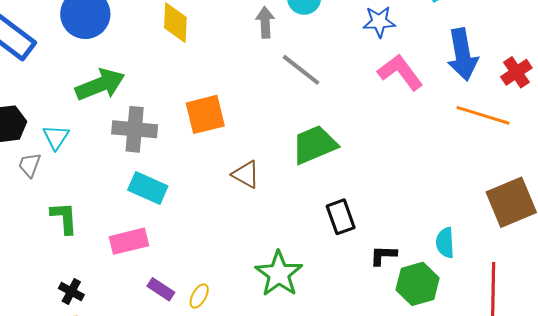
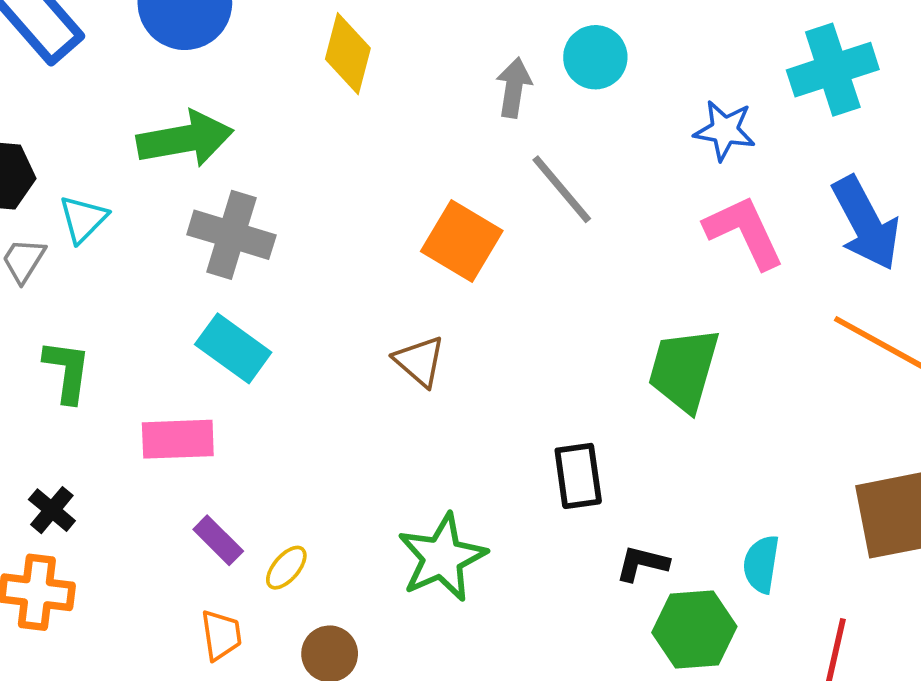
blue arrow: (462, 55) -> (866, 223), turned -30
orange square: (205, 114) -> (462, 241), moved, turned 33
green trapezoid: (314, 145) -> (684, 370), moved, turned -63

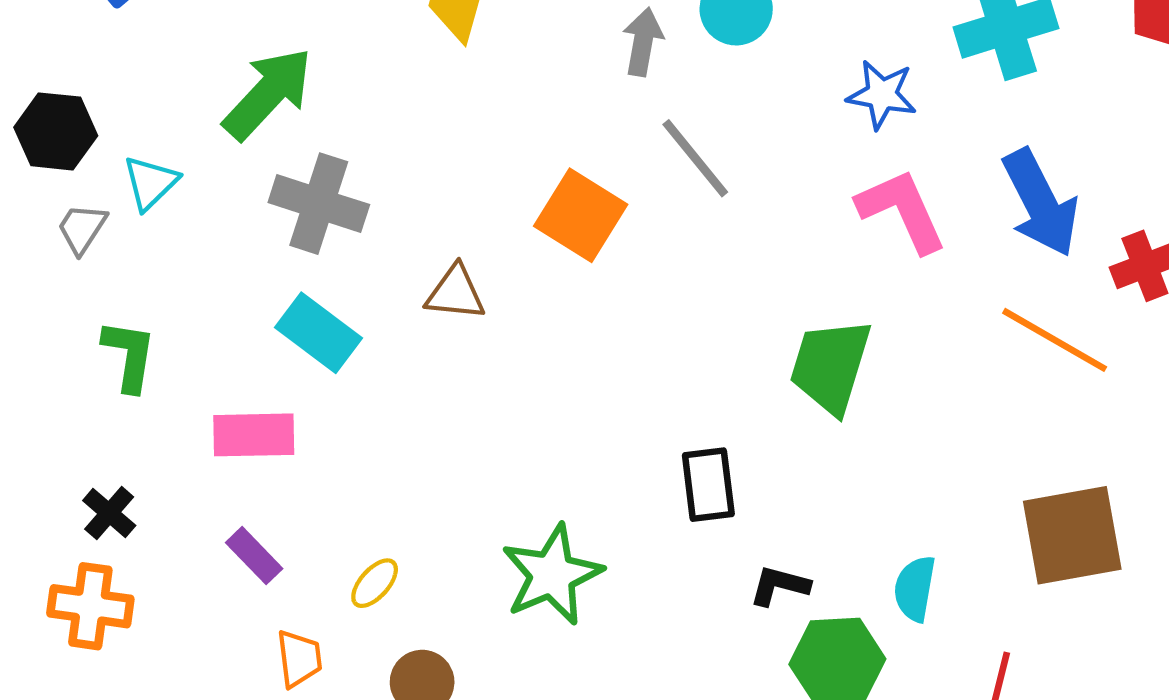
green arrow: (185, 139) -> (268, 94), turned -38
brown triangle: (420, 361) -> (455, 293), moved, turned -36
purple rectangle: (218, 540) -> (254, 556), moved

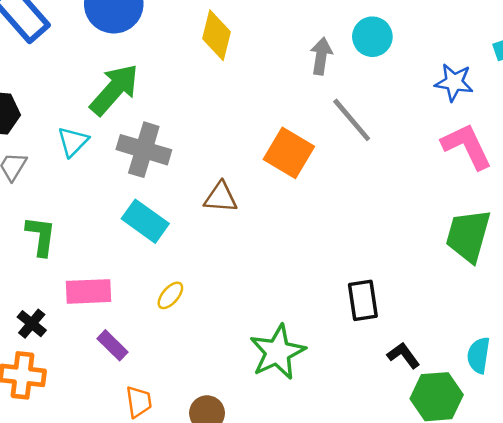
cyan triangle: (150, 183) -> (73, 142), moved
green trapezoid: (830, 366) -> (468, 236), moved
pink rectangle: (254, 435) -> (88, 291), moved
yellow ellipse: (375, 583) -> (170, 295), moved
black L-shape: (779, 586) -> (404, 355), turned 40

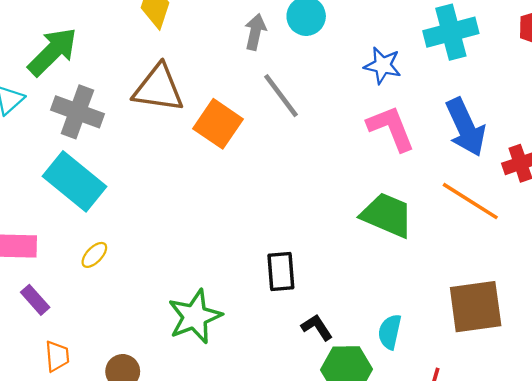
brown triangle: (221, 197) -> (158, 88), moved, size x1.6
cyan rectangle: (145, 221) -> (75, 181), size x1.4
green trapezoid: (468, 236) -> (387, 215), turned 94

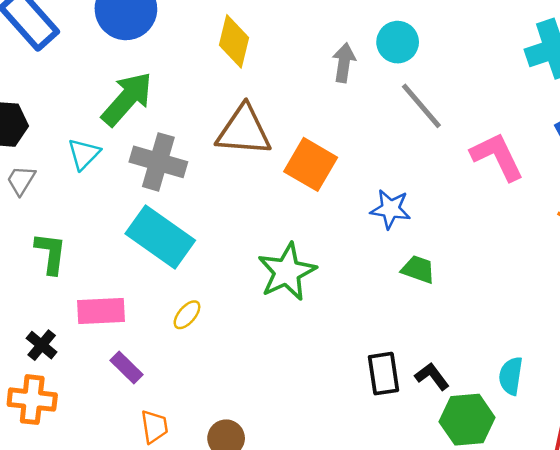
blue star: (383, 65) -> (390, 209), moved
gray line: (281, 96) -> (421, 106), moved
green trapezoid: (387, 215) -> (418, 269), moved, size x0.6
black rectangle: (281, 271) -> (383, 374), moved
green star: (195, 317) -> (287, 272), moved

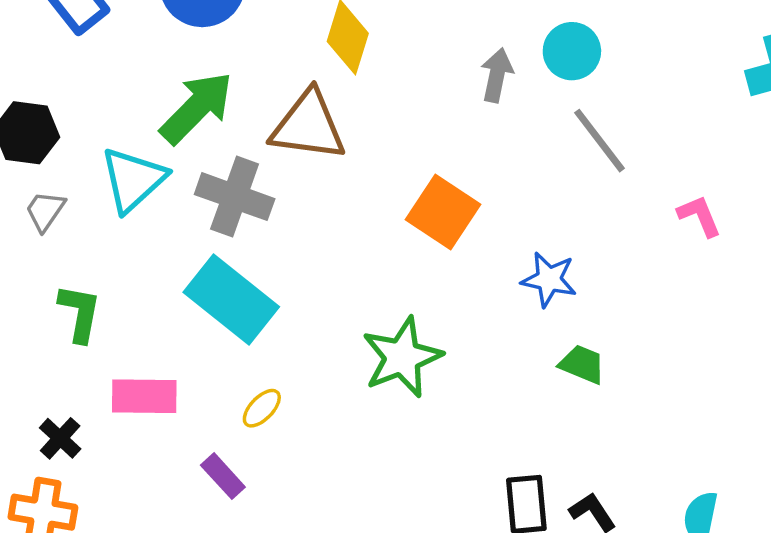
brown triangle: (244, 131) -> (308, 126), moved
cyan triangle: (84, 154) -> (133, 180), size x1.5
pink L-shape: (497, 157) -> (699, 216), size x0.6
purple rectangle: (126, 367) -> (223, 476), moved

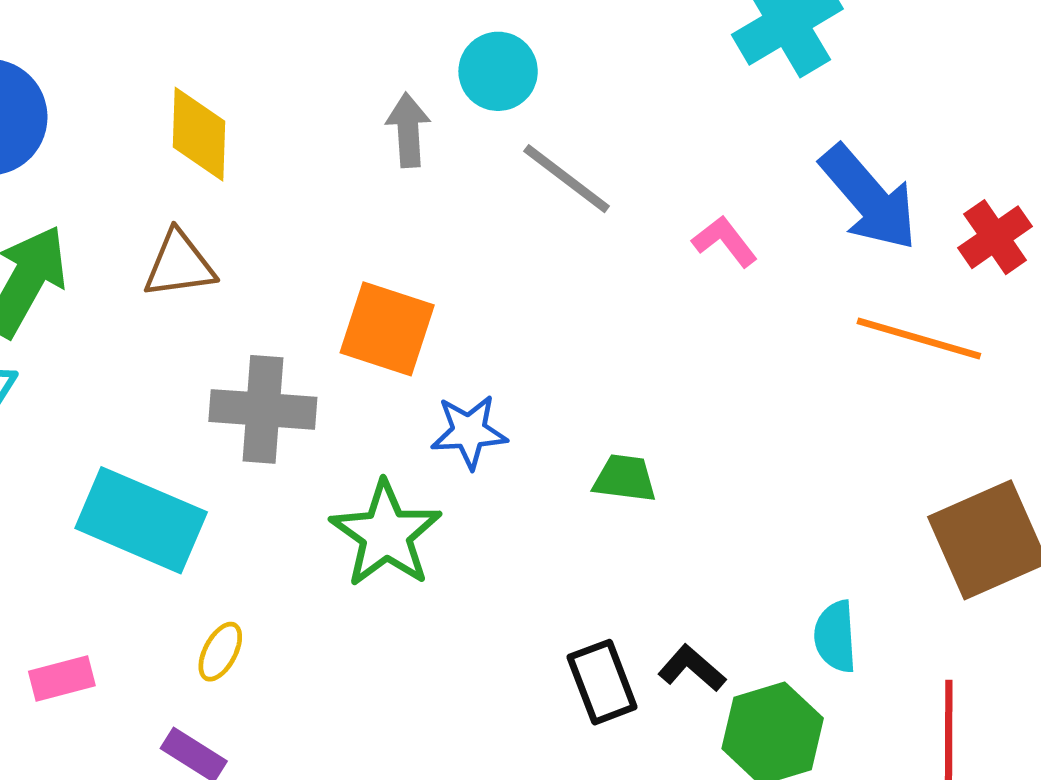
brown triangle: (308, 126) -> (179, 264), size x0.7
gray cross: (235, 197) -> (263, 409), moved
blue star: (549, 279) -> (469, 432), moved
pink rectangle: (144, 396) -> (62, 679), size x0.7

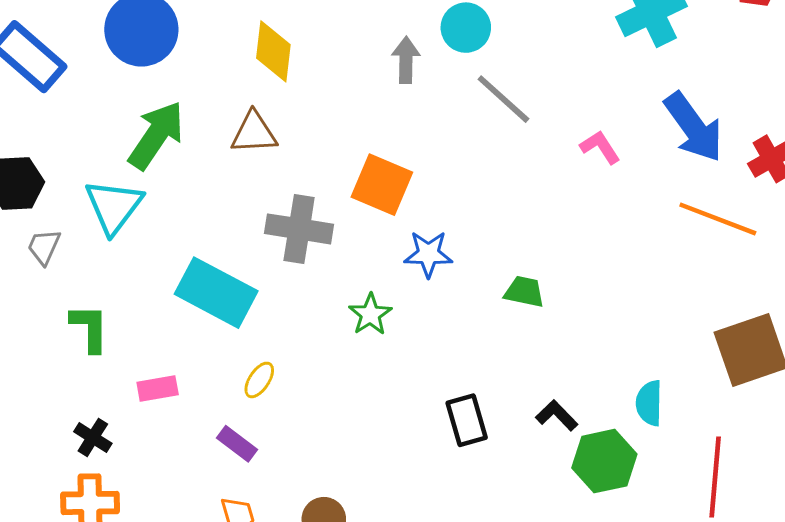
green star: (386, 534) -> (370, 314), size x0.6
black rectangle: (602, 682) -> (467, 420), moved

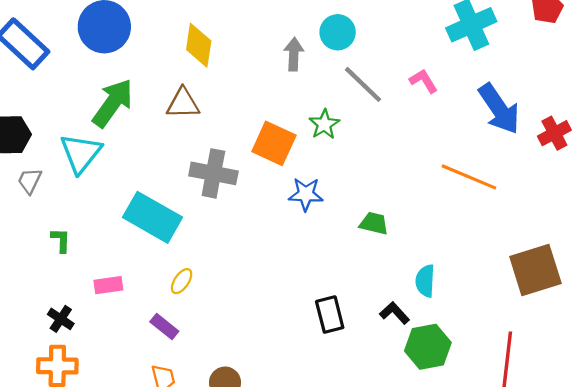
pink L-shape: (600, 147) -> (424, 81), moved
orange line: (718, 219) -> (469, 177), moved
green star: (370, 314) -> (324, 124), moved
green L-shape: (90, 328) -> (61, 240), size x0.7
cyan semicircle: (649, 403) -> (425, 281), moved

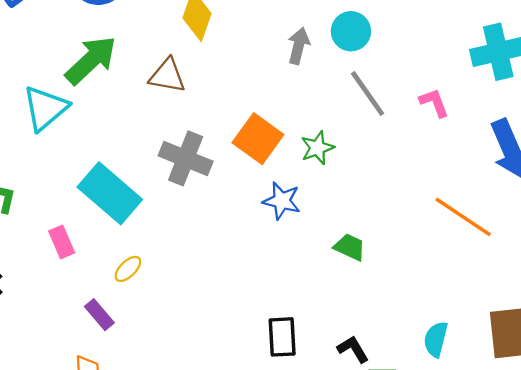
green star: (324, 124) -> (317, 148), moved
cyan semicircle: (425, 281) -> (436, 339), moved
pink rectangle: (108, 285) -> (62, 242), moved, turned 64

